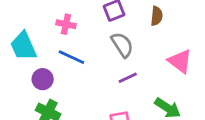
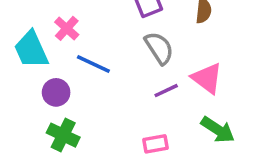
pink cross: (66, 24) -> (67, 28), moved, turned 30
pink triangle: (180, 61) -> (207, 78), moved

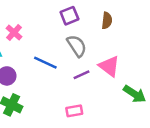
blue line: (93, 64) -> (45, 63), moved
green arrow: (218, 130) -> (135, 94), moved

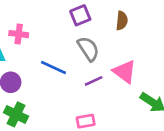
pink cross: (14, 33) -> (19, 34), turned -35

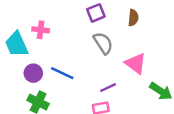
blue line: (53, 68) -> (62, 73), moved
purple line: (94, 81) -> (108, 88), moved

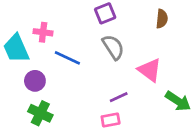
brown semicircle: (133, 18) -> (162, 19), moved
blue line: (62, 73) -> (67, 58), moved

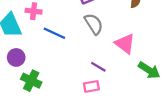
purple circle: (35, 81) -> (16, 57), moved
purple line: (119, 97) -> (98, 67), turned 56

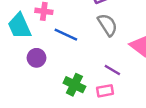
purple circle: (16, 57) -> (37, 58), moved
green cross: (31, 81) -> (74, 85), moved

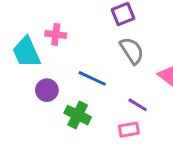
blue line: (66, 35) -> (92, 78), moved
green cross: (74, 85) -> (78, 115), moved

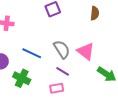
gray semicircle: (132, 51) -> (62, 49), moved

